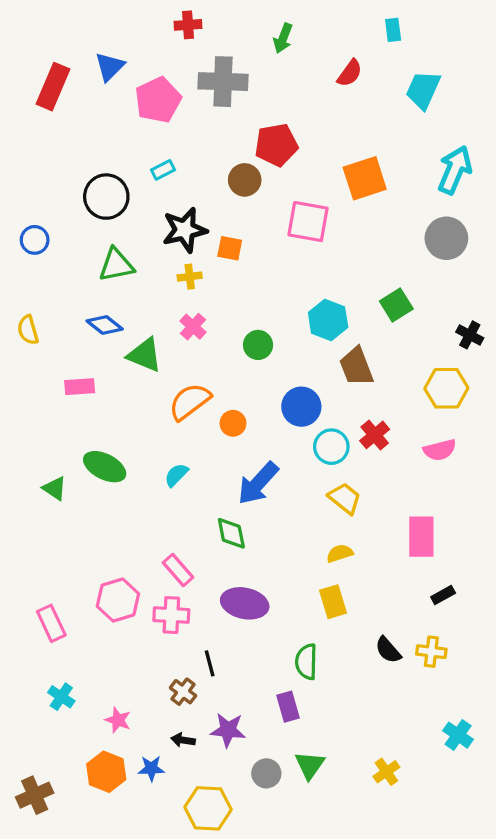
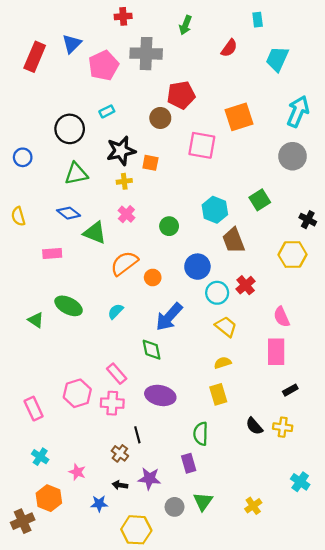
pink semicircle: (440, 450) -> (282, 317), moved, turned 80
orange hexagon: (106, 772) -> (49, 498), moved

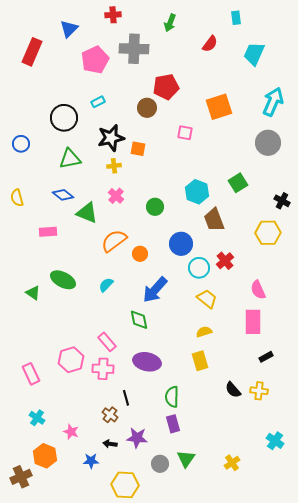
blue triangle: (72, 44) -> (69, 29), moved
pink square: (202, 145) -> (185, 133), size x0.6
green semicircle: (201, 434) -> (172, 397), moved

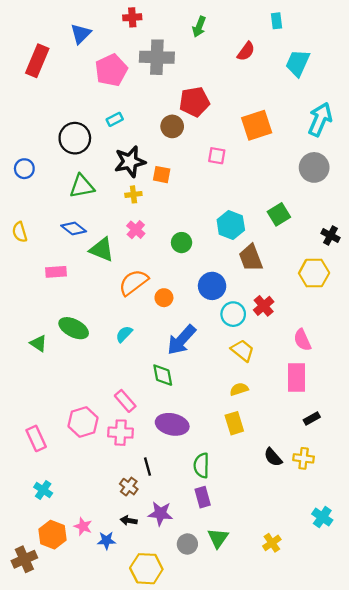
pink star: (71, 432) -> (83, 526), moved

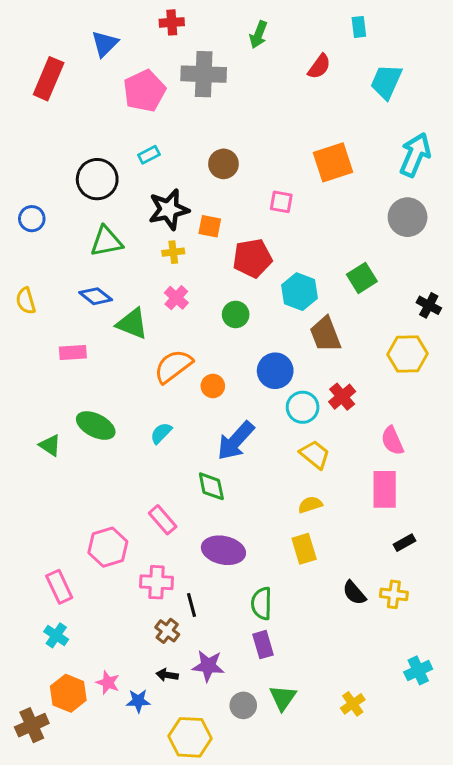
red pentagon: (194, 102) -> (252, 258), moved
pink cross: (121, 433) -> (157, 582), moved
pink rectangle: (36, 438) -> (59, 587), moved
cyan cross: (322, 517) -> (418, 670), turned 30

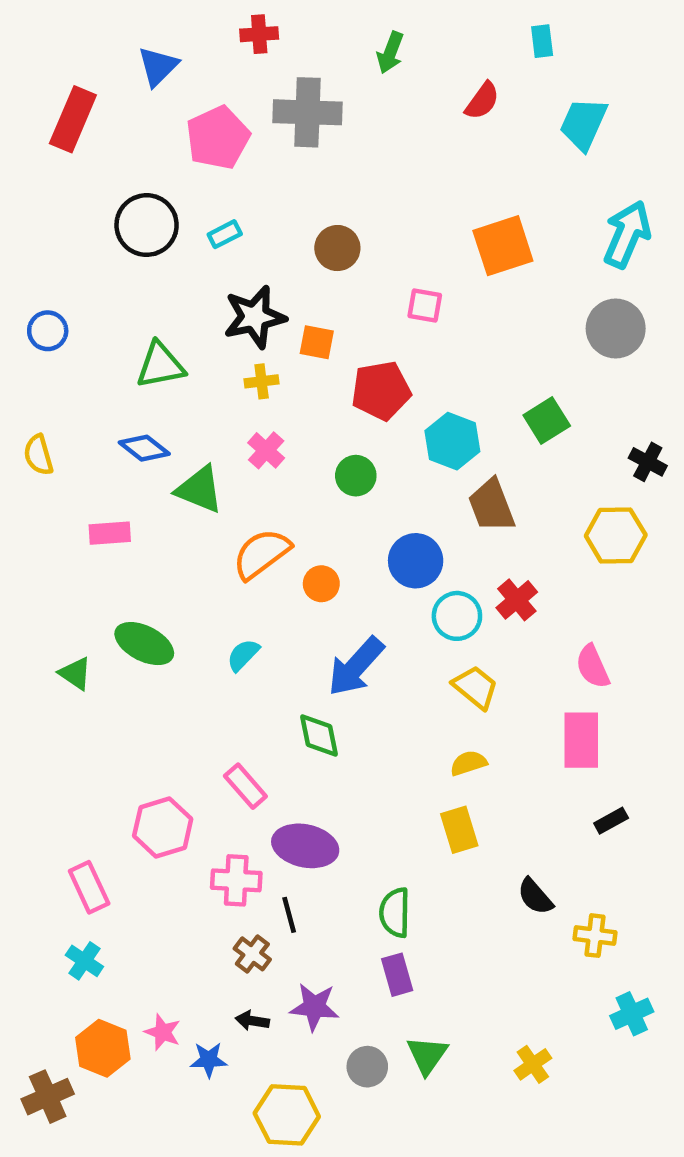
black circle: (97, 179) -> (147, 225), moved
purple ellipse: (223, 550) -> (305, 846), moved
yellow cross: (394, 594) -> (595, 936), moved

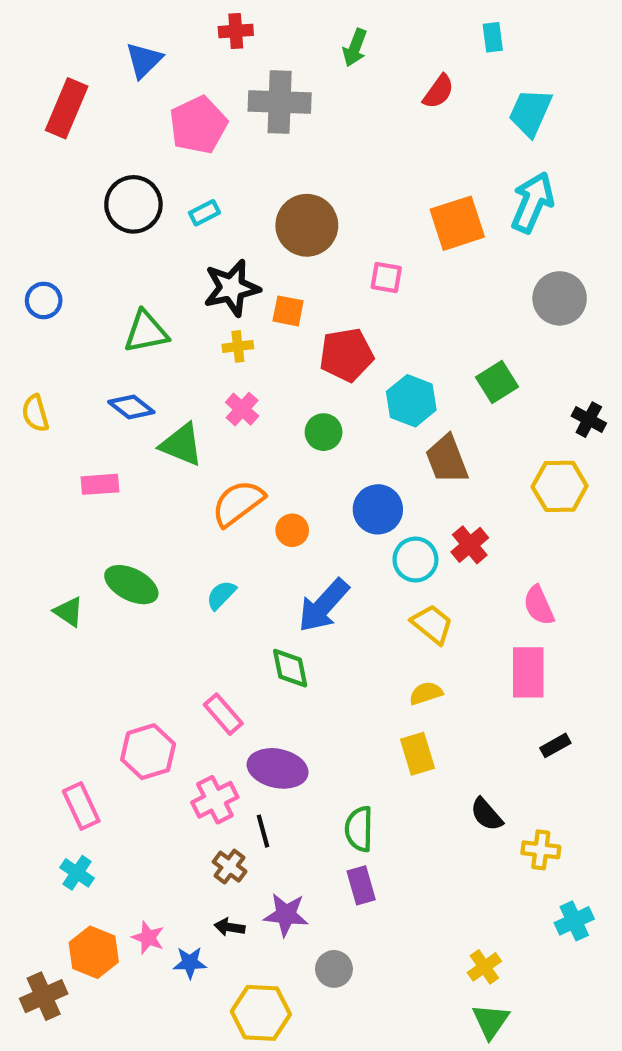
cyan arrow: (627, 234) -> (532, 202), moved
brown circle: (337, 248) -> (307, 225), size x1.5
pink cross: (236, 880) -> (215, 800), turned -30
green triangle: (427, 1055) -> (491, 1021), moved

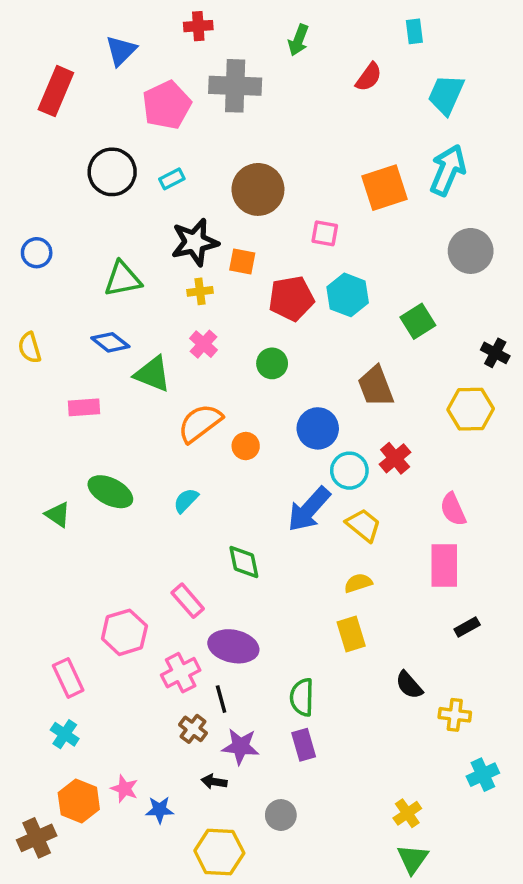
cyan hexagon: (411, 401) -> (348, 295), moved
blue arrow: (324, 605) -> (309, 509), moved
purple star: (286, 915) -> (240, 746), moved
black arrow: (230, 927) -> (214, 782), moved

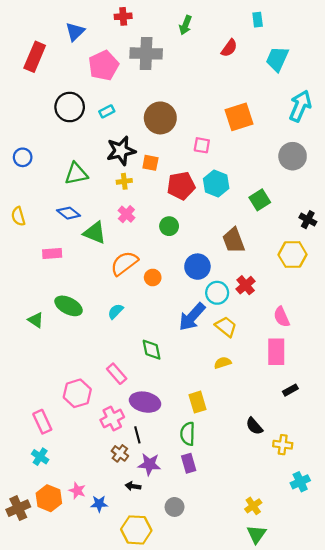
cyan arrow: (448, 170) -> (300, 106), moved
yellow rectangle: (351, 634) -> (197, 402), moved
brown cross: (37, 838) -> (18, 508), moved

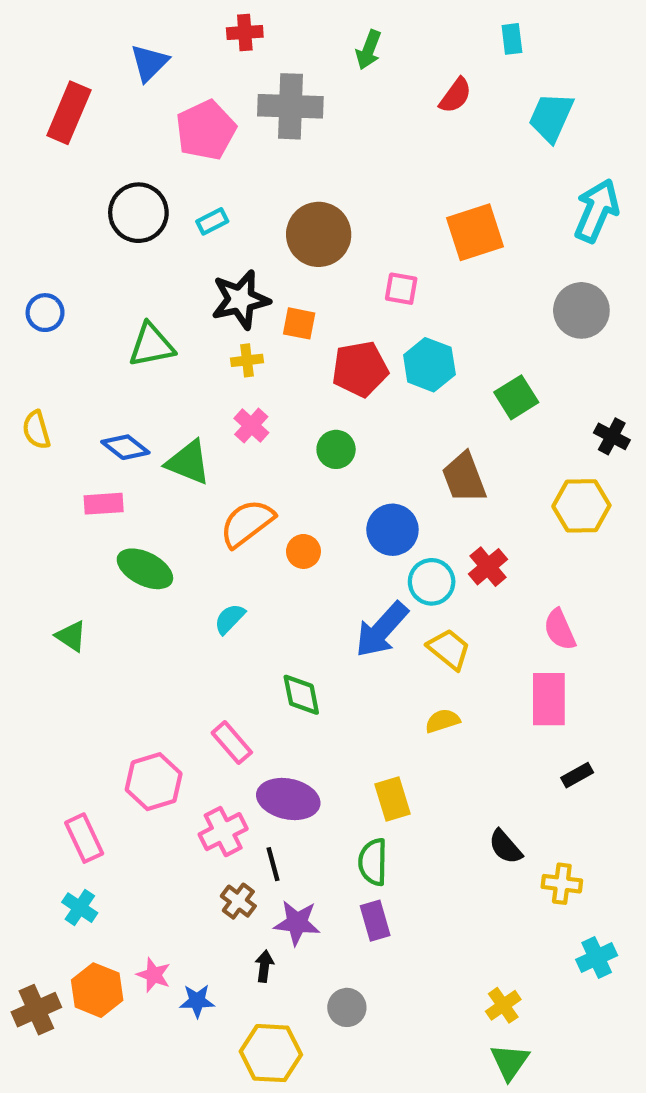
blue diamond: (69, 213) -> (125, 447), moved
green ellipse: (69, 306) -> (145, 569), moved
black arrow: (133, 486) -> (264, 966), turned 88

